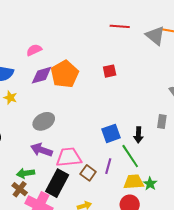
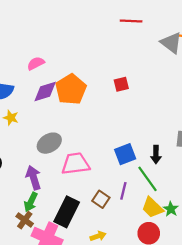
red line: (120, 26) -> (131, 21), moved
purple arrow: (42, 150) -> (33, 178), moved, turned 55
pink trapezoid: (69, 157) -> (75, 164), moved
green arrow: (26, 173) -> (31, 202), turned -54
yellow trapezoid: (134, 182) -> (152, 208), turned -130

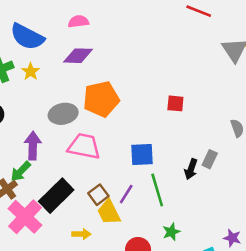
red square: (121, 84) -> (175, 103), moved
orange pentagon: (71, 89) -> (101, 99), moved
black arrow: (156, 155) -> (191, 169), moved
yellow trapezoid: (152, 208) -> (109, 212), moved

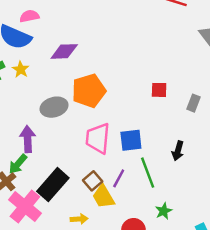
pink semicircle: (78, 22) -> (29, 16), moved
pink trapezoid: (84, 146) -> (98, 138), moved, turned -92
gray rectangle: (210, 159) -> (194, 103), moved

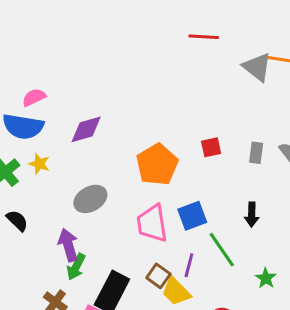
orange pentagon: (89, 91) -> (157, 165), moved
green arrow: (18, 164) -> (76, 267), moved
green star: (164, 211) -> (266, 278), moved

